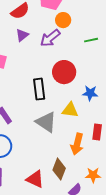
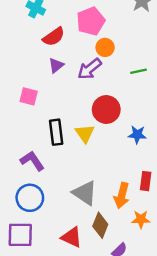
black rectangle: (39, 89) -> (56, 132), moved
yellow triangle: (70, 110) -> (85, 133), moved, turned 48
gray triangle: (46, 122) -> (85, 193), moved
orange star: (93, 175) -> (141, 219), moved

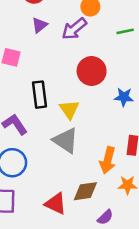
yellow triangle: (85, 133) -> (69, 109), moved
gray triangle: (85, 193) -> (66, 140), moved
brown diamond: (100, 225) -> (85, 191), turned 60

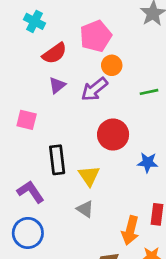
gray triangle: (66, 140) -> (85, 209), size x0.6

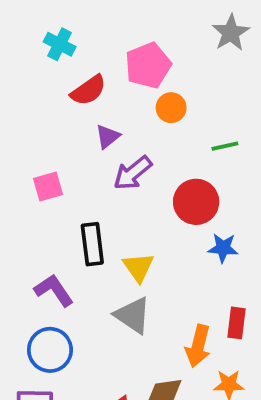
purple triangle: (57, 85) -> (108, 136), moved
purple arrow: (94, 89) -> (133, 173), moved
pink square: (27, 120) -> (48, 186), turned -30
red circle: (113, 135) -> (196, 202), moved
gray triangle: (85, 209) -> (133, 315), size x1.5

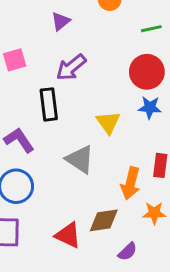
purple arrow: (133, 173) -> (71, 67), moved
red circle: (196, 202) -> (147, 72), moved
yellow triangle: (138, 267) -> (108, 122), moved

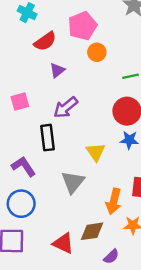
gray triangle: (80, 159) -> (73, 182), turned 35

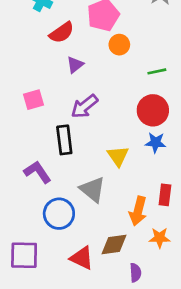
gray triangle: (73, 182) -> (92, 189), turned -30
blue circle: (21, 204) -> (59, 214), moved
purple semicircle: (111, 257) -> (135, 273), turned -49

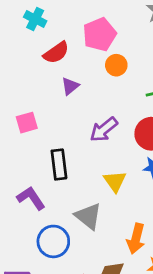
purple arrow: (84, 106) -> (104, 130), moved

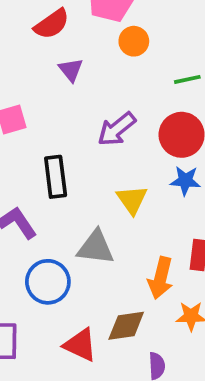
purple triangle: (70, 86) -> (71, 70), turned -30
gray triangle: (88, 216) -> (96, 247), turned -32

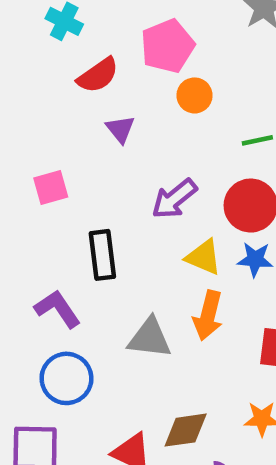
yellow triangle: (132, 200) -> (203, 257), moved, turned -32
orange arrow: (161, 278) -> (208, 316), moved
blue circle: (48, 282) -> (66, 378), moved

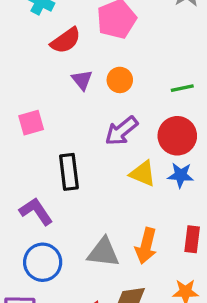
orange circle: (195, 95) -> (120, 80), moved
orange arrow: (208, 316) -> (146, 246), moved
gray triangle: (150, 338) -> (103, 252), moved

